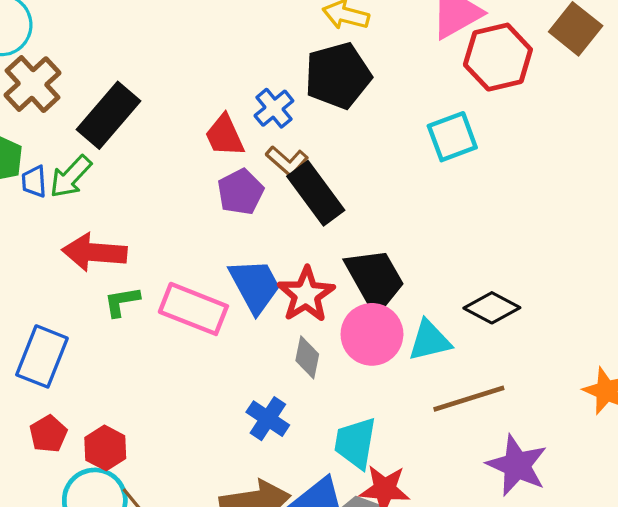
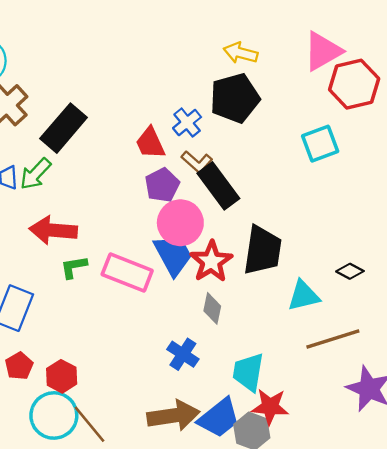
black trapezoid: (375, 280) -> (263, 250), turned 38
black diamond: (492, 308) -> (350, 271), size x0.7
pink circle: (372, 334) -> (180, 223), moved

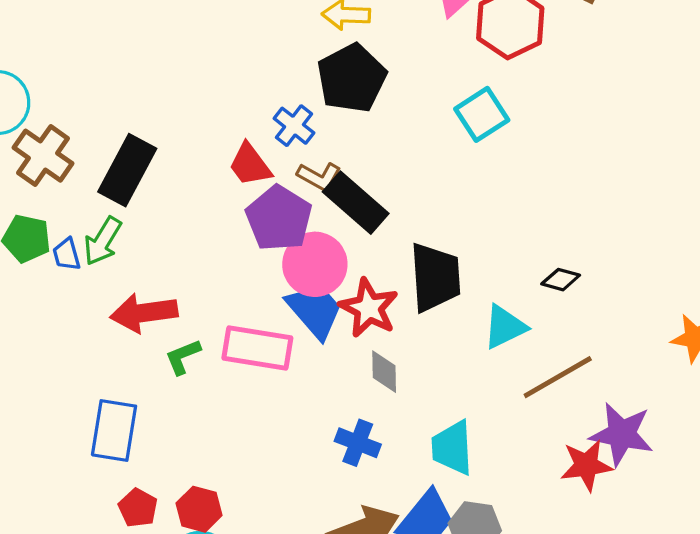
purple pentagon: (162, 185) -> (279, 218), size x1.4
red star: (270, 407) -> (586, 465), moved

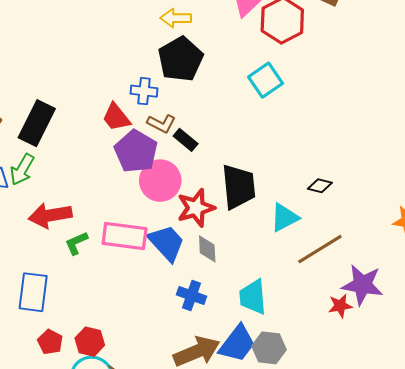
blue cross: (294, 126) -> (144, 91), turned -30
black rectangle: (356, 203) -> (186, 140), size x0.6
red star: (369, 308) -> (196, 208), turned 30
blue trapezoid: (315, 310) -> (166, 243), moved
red star: (586, 465) -> (340, 306), size x0.7

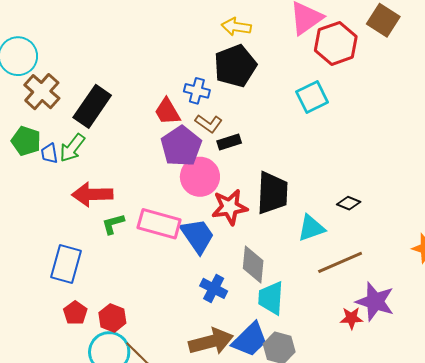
black rectangle: (186, 140) -> (229, 142), turned -65
gray diamond: (207, 249) -> (253, 264), moved, size x1.4

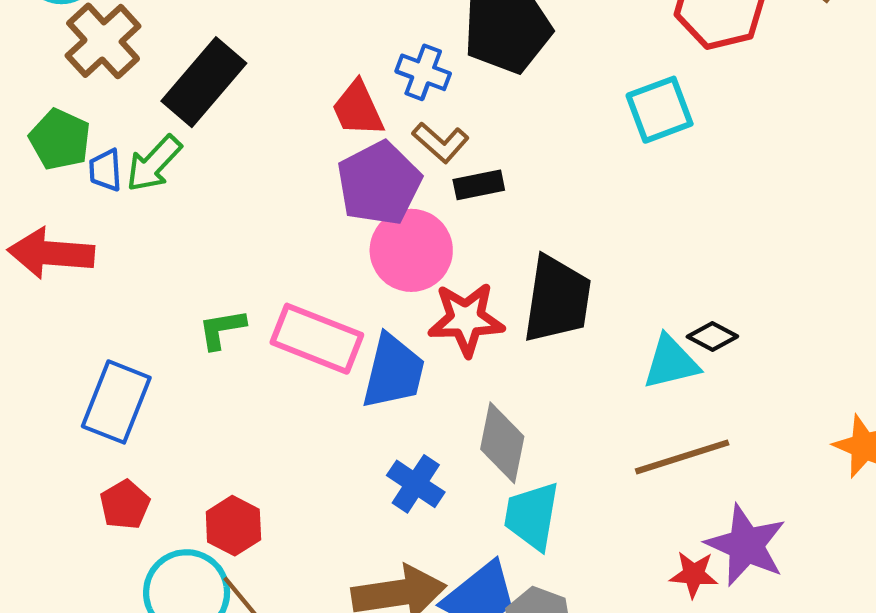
red arrow: (92, 194) -> (51, 253), moved
cyan triangle: (311, 228) -> (671, 362), moved
blue trapezoid: (197, 236) -> (393, 372), turned 42
red hexagon: (112, 318) -> (233, 526), moved

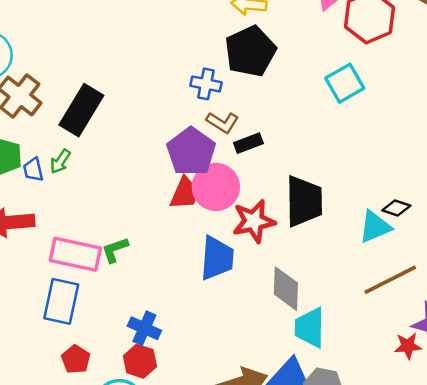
red trapezoid: (358, 109) -> (185, 193), moved, turned -123
green arrow: (154, 164) -> (60, 161), size x0.7
pink rectangle: (317, 339) -> (75, 254), moved
blue cross: (416, 484) -> (144, 328), moved

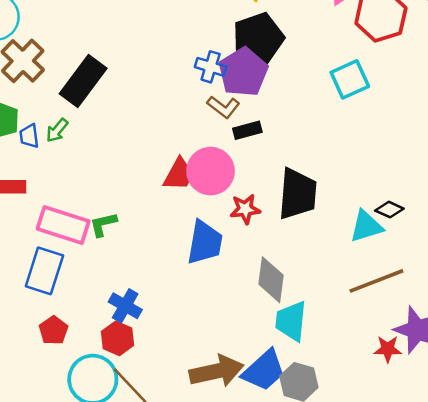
purple pentagon: (191, 152) -> (243, 72), moved
red star: (254, 221) -> (245, 209), size x0.7

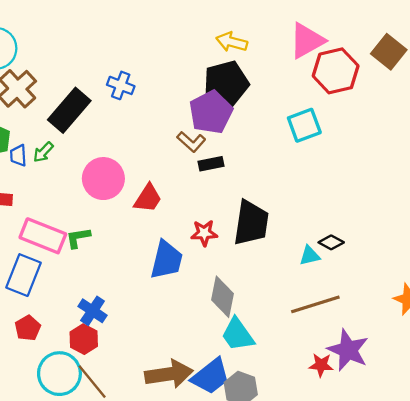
blue cross: (211, 67) -> (121, 85), moved
pink circle: (210, 171) -> (103, 179), moved
cyan triangle: (366, 226) -> (310, 256), size x0.7
cyan trapezoid: (291, 321) -> (238, 335), turned -45

